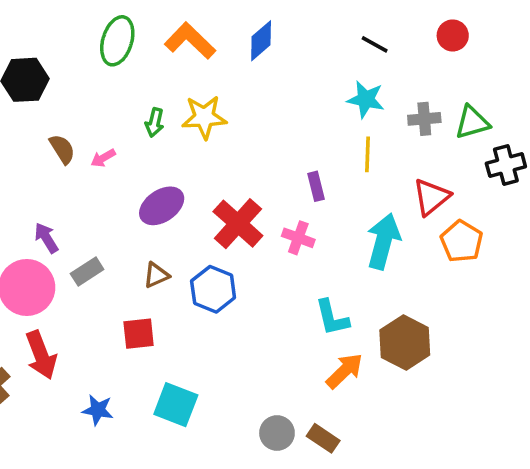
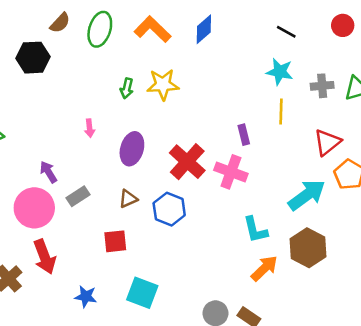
brown semicircle: (62, 149) -> (60, 23), moved, turned 75
pink arrow: (103, 158) -> (90, 128), moved, turned -66
purple ellipse: (162, 206) -> (132, 149), turned -40
pink cross: (298, 238) -> (231, 172), size x1.4
cyan arrow: (383, 241) -> (307, 195), moved, turned 39

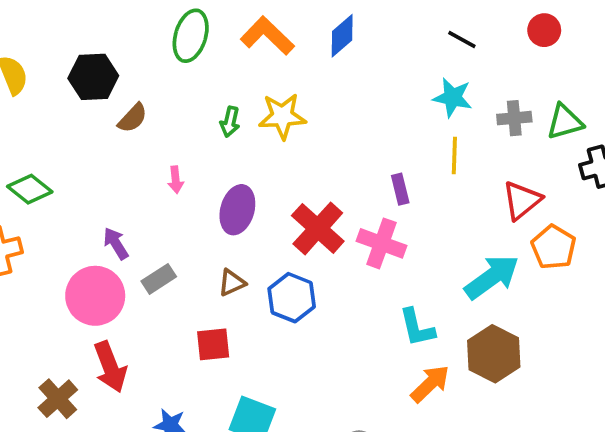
brown semicircle: (60, 23) -> (133, 118), moved

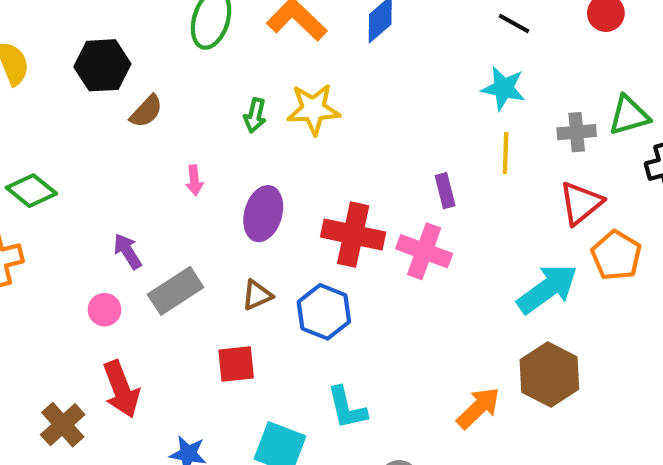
gray cross: (514, 118) -> (577, 132), moved
red cross: (318, 228) -> (353, 235), turned -30
gray rectangle: (159, 279) -> (176, 291), size x1.4
pink circle: (95, 296) -> (105, 310), size x0.5
cyan L-shape: (417, 328) -> (347, 408), moved

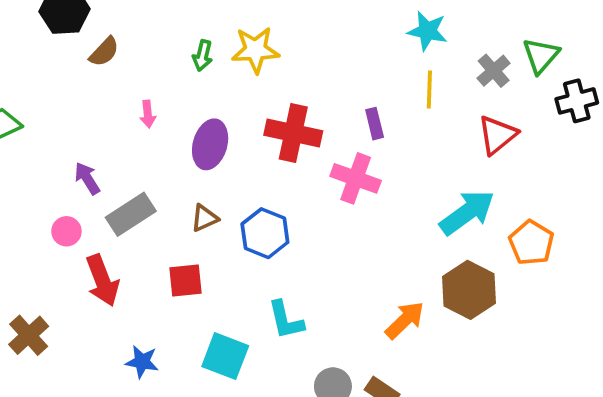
green triangle: (629, 115) -> (541, 56), turned -33
gray cross: (577, 132) -> (494, 71), turned -36
red cross: (353, 235) -> (293, 133), moved
orange pentagon: (616, 255) -> (531, 243), moved
red arrow: (121, 389) -> (102, 280), moved

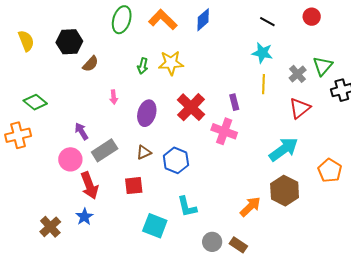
red cross: (293, 133) -> (191, 107), turned 32
pink circle: (66, 231) -> (70, 159), size x1.5
orange pentagon: (531, 243) -> (330, 170), moved
brown cross: (29, 335) -> (50, 227), moved
blue star: (142, 362) -> (84, 217), moved, turned 30

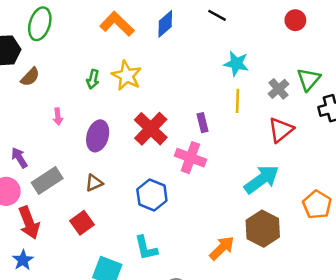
green ellipse: (122, 20) -> (40, 24), moved
black line: (267, 22) -> (217, 15), moved
yellow star: (171, 63) -> (127, 76), turned 30
blue hexagon: (176, 160) -> (152, 195), moved
red square: (134, 186) -> (82, 223), turned -30

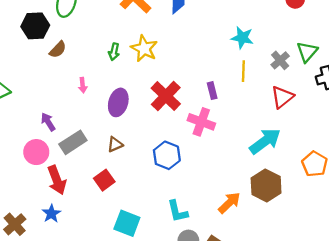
cyan L-shape: (146, 248) -> (178, 211), moved

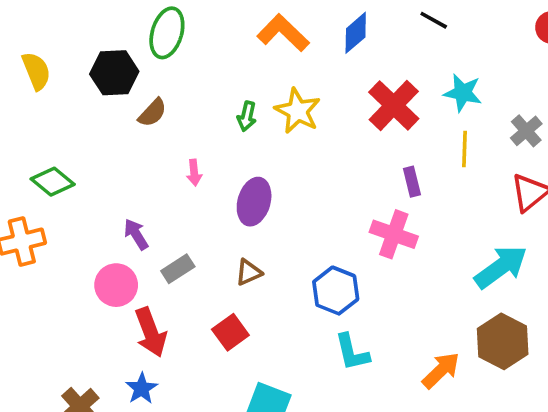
red cross: (166, 96) -> (394, 105), moved
gray rectangle: (73, 142) -> (178, 269), size x0.7
cyan L-shape: (178, 211) -> (352, 352), moved

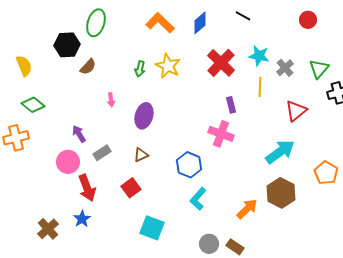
yellow semicircle: (36, 71) -> (24, 66), moved
gray cross: (526, 131) -> (285, 68), moved
cyan L-shape: (352, 352) -> (198, 199), turned 55

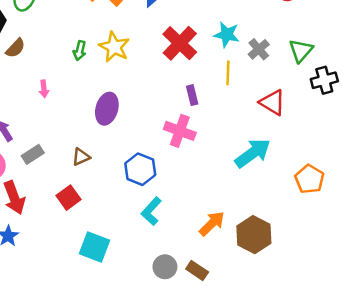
red triangle: (296, 111) -> (272, 102), turned -50
purple ellipse: (144, 116) -> (107, 109), moved
brown hexagon: (281, 193) -> (254, 235), moved

